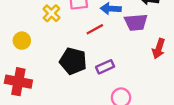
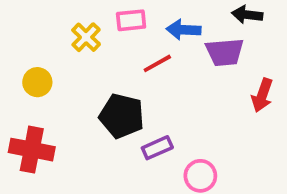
purple rectangle: (105, 67) -> (157, 148), moved

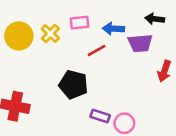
yellow circle: (37, 82) -> (19, 36), moved, size x1.5
purple rectangle: (157, 148) -> (100, 116), moved, turned 42

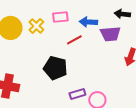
purple rectangle: (100, 116) -> (77, 94), turned -35

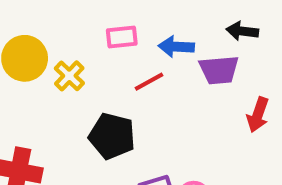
yellow cross: (36, 26) -> (69, 76), moved

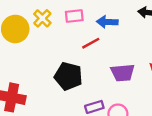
purple trapezoid: (219, 70) -> (123, 73), moved
yellow cross: (69, 76) -> (42, 18), moved

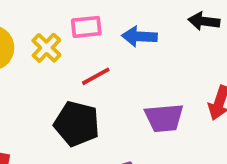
yellow cross: (42, 18) -> (46, 48), moved
red line: (91, 43) -> (96, 76), moved

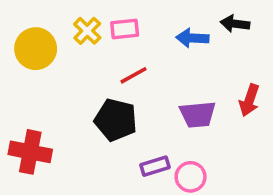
blue arrow: (139, 36) -> (192, 38), moved
yellow cross: (46, 48) -> (87, 31), moved

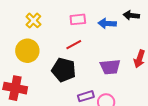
pink rectangle: (125, 29) -> (78, 19), moved
yellow cross: (87, 31) -> (33, 20), moved
yellow circle: (36, 49) -> (27, 51), moved

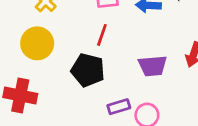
red line: (74, 45) -> (102, 35), turned -42

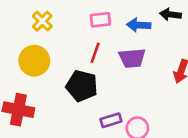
purple trapezoid: (153, 66) -> (132, 58), moved

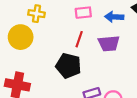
yellow cross: (42, 21) -> (37, 14), turned -35
yellow circle: (34, 61) -> (21, 37), moved

